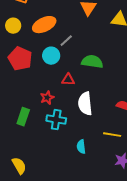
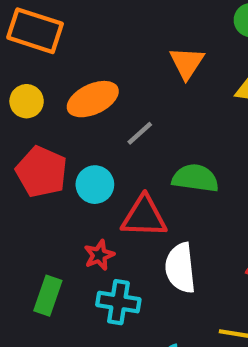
cyan circle: (51, 56) -> (95, 185), moved
red triangle: (68, 80) -> (144, 217), size x1.6

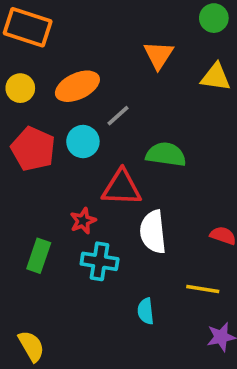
cyan circle: (95, 185) -> (83, 142), moved

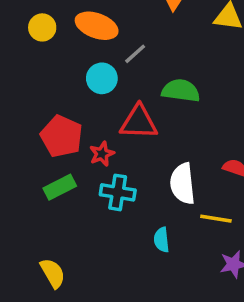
orange ellipse: (77, 86) -> (97, 26), turned 45
red pentagon: (33, 149) -> (62, 136), moved
white semicircle: (153, 232) -> (183, 184), moved
green rectangle: (39, 256) -> (60, 187), turned 44

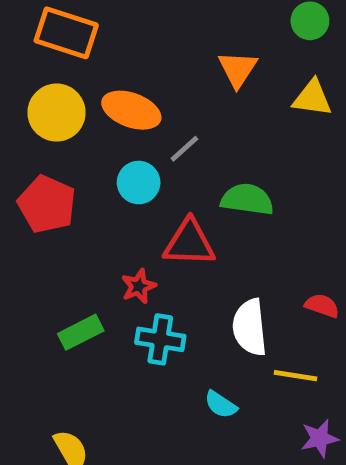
yellow circle: (42, 27) -> (57, 113), size x1.5
red pentagon: (62, 136) -> (47, 204), moved
cyan semicircle: (162, 240) -> (221, 405), turned -50

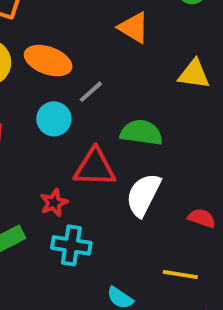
orange triangle: (238, 69) -> (134, 27), turned -32
yellow triangle: (312, 98) -> (194, 74), moved
white semicircle: (250, 327) -> (143, 195), moved, turned 33

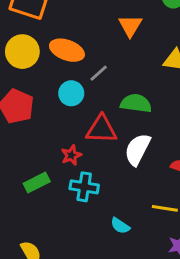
orange triangle: (134, 27) -> (130, 26), turned 30

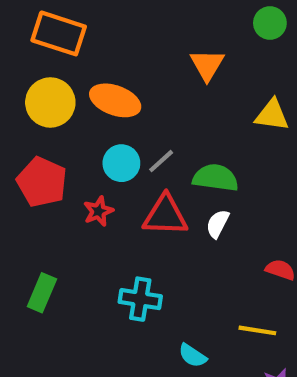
gray line: (99, 73) -> (161, 161), moved
white semicircle: (137, 149) -> (218, 224), moved, size x0.6
red star: (71, 155) -> (98, 211), moved
green rectangle: (37, 182) -> (42, 293), moved, turned -40

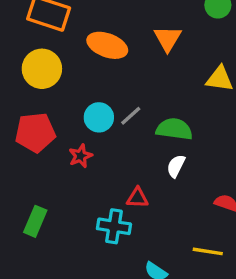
orange ellipse: (115, 100) -> (107, 45), moved
red pentagon: (42, 182) -> (35, 132), turned -30
red triangle: (165, 215) -> (137, 198), moved, size x0.6

